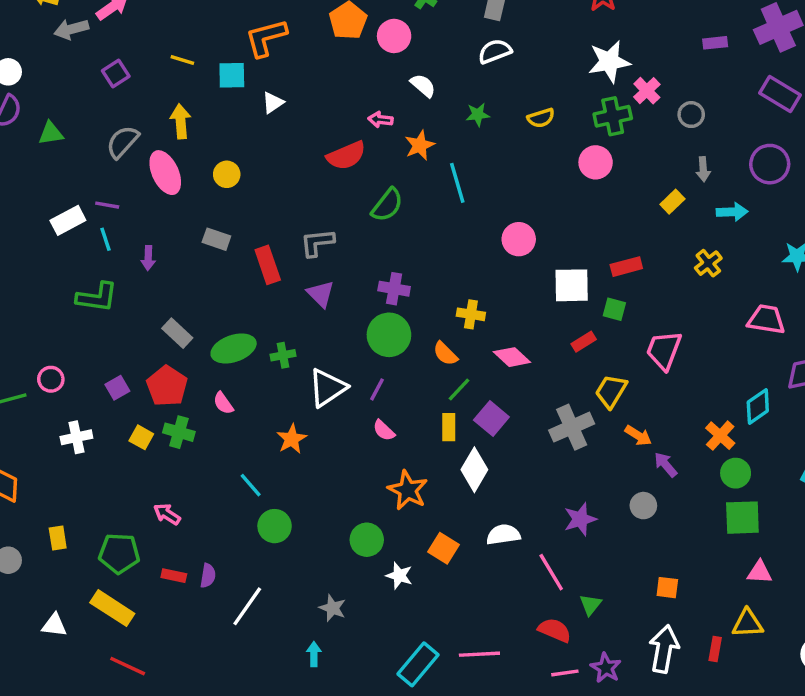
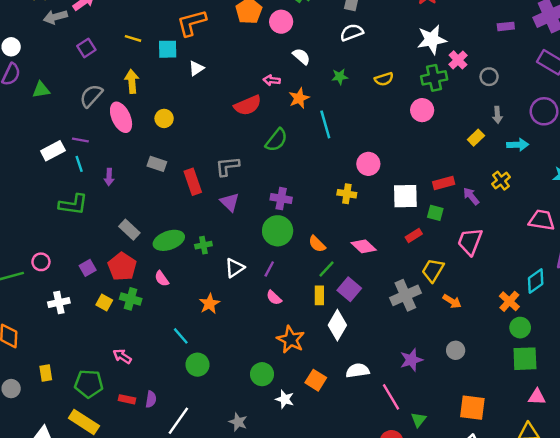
yellow cross: (471, 314) -> (347, 194), moved
white triangle: (327, 388) -> (235, 268), size x0.7
purple arrow: (666, 465) -> (471, 196), moved
orange square: (667, 588) -> (472, 408), size x1.6

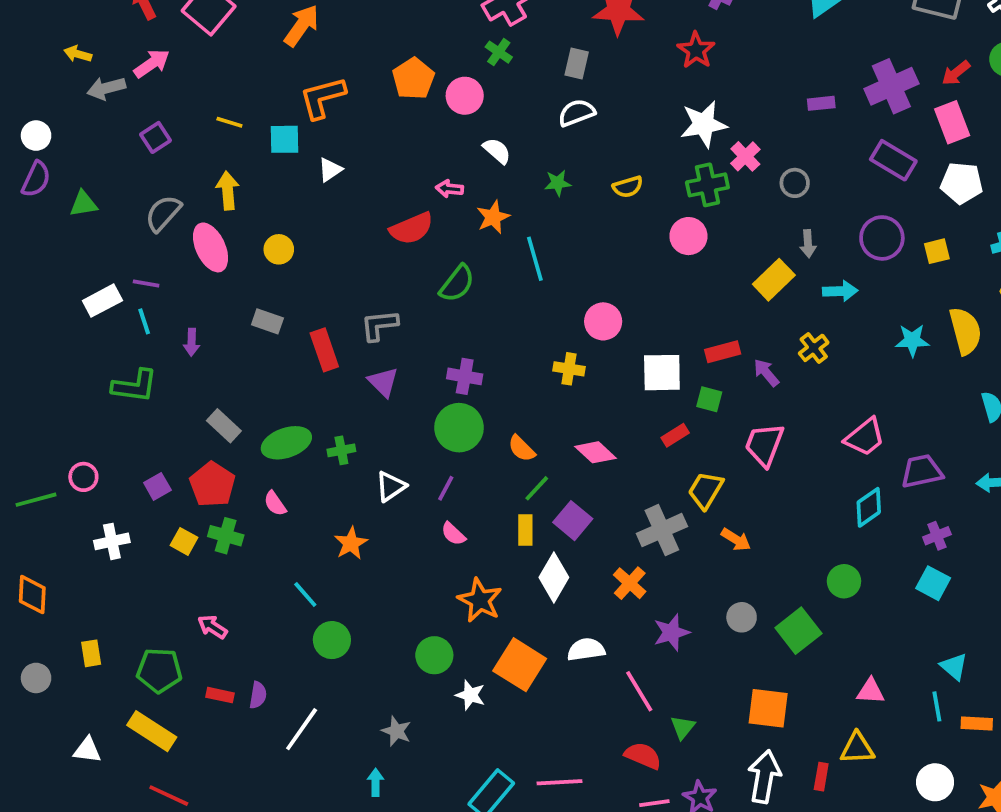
yellow rectangle: (476, 138) -> (774, 280), size x1.5
pink trapezoid: (542, 220) -> (865, 437), moved, turned 132
orange cross: (509, 301) -> (630, 583), moved
green square: (525, 359) -> (798, 631), moved, turned -36
orange square: (316, 380) -> (520, 665), size x1.5

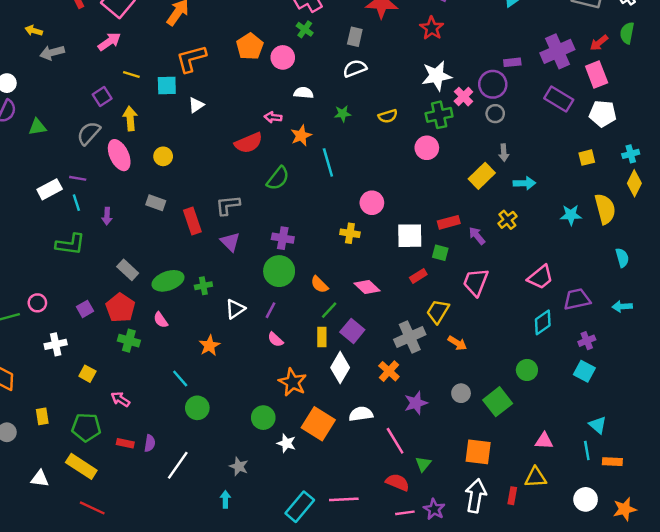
pink arrow: (152, 63) -> (109, 42), moved
purple square: (156, 137) -> (102, 97), moved
white semicircle: (497, 151) -> (304, 93), turned -36
purple circle: (882, 238) -> (493, 84), moved
yellow square: (184, 541) -> (87, 374), moved

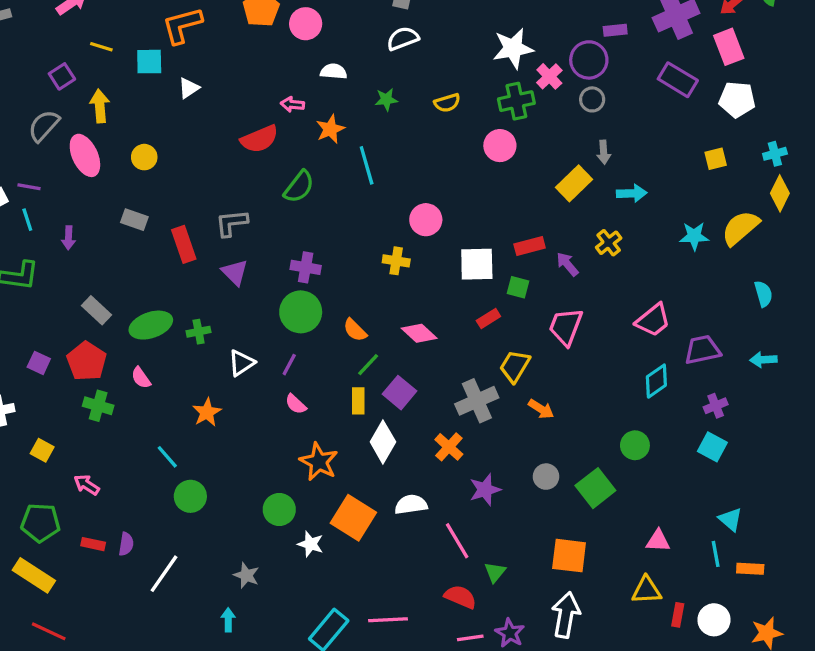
yellow semicircle: (605, 209) -> (740, 228), turned -116
purple square: (85, 309) -> (39, 363), turned -35
red rectangle: (512, 496) -> (678, 615), moved

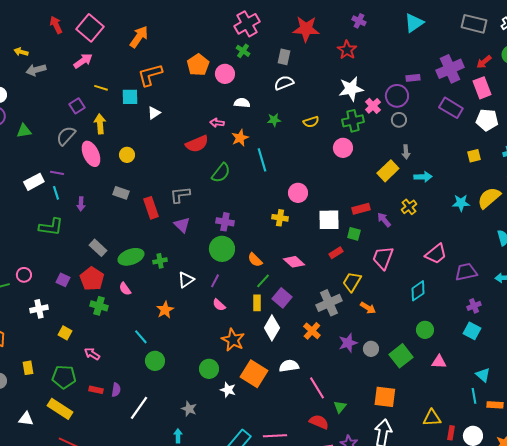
cyan diamond: (656, 381) -> (418, 291), moved
purple star: (485, 490) -> (348, 343), moved
pink triangle: (658, 541) -> (439, 362), moved

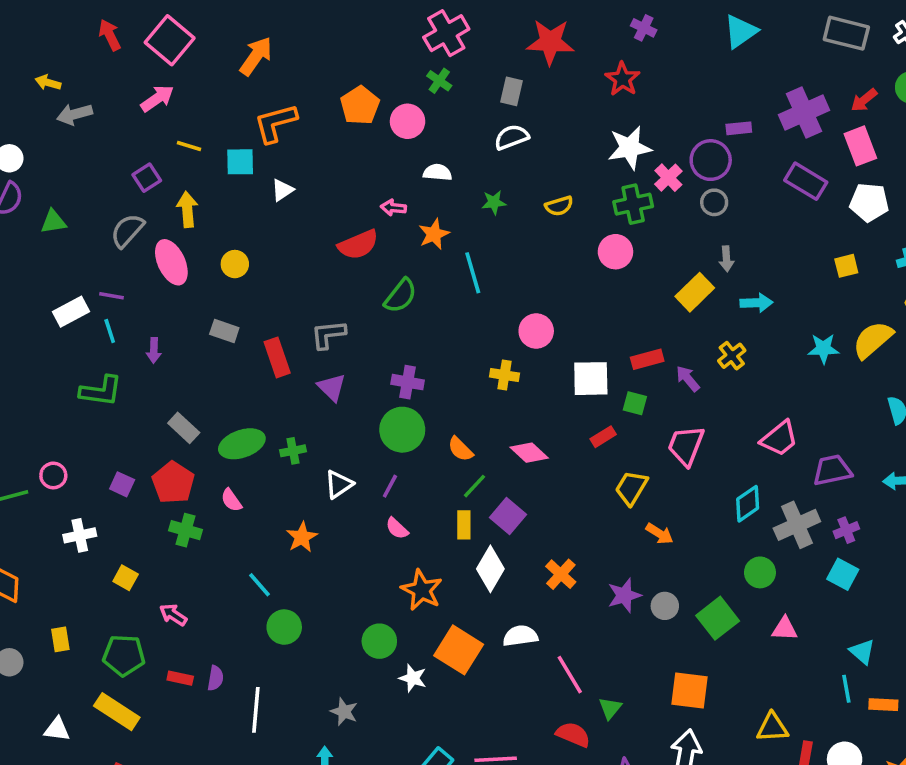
gray cross: (329, 303) -> (797, 525), moved
white line: (139, 408) -> (256, 710), turned -30

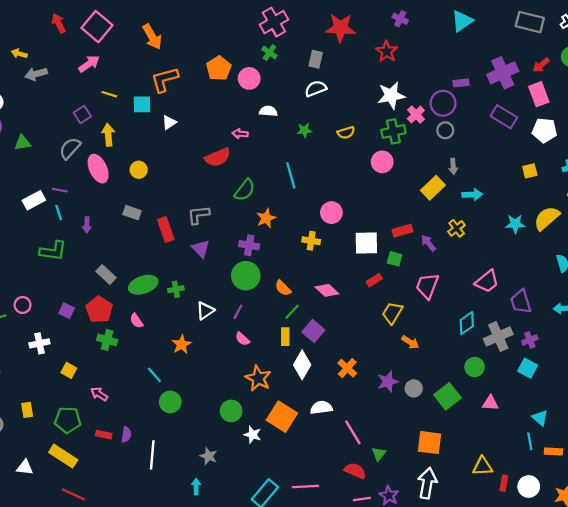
orange arrow: (256, 56) -> (152, 37), turned 115
orange star: (434, 234) -> (266, 218), moved
purple trapezoid: (832, 470) -> (521, 302), turned -95

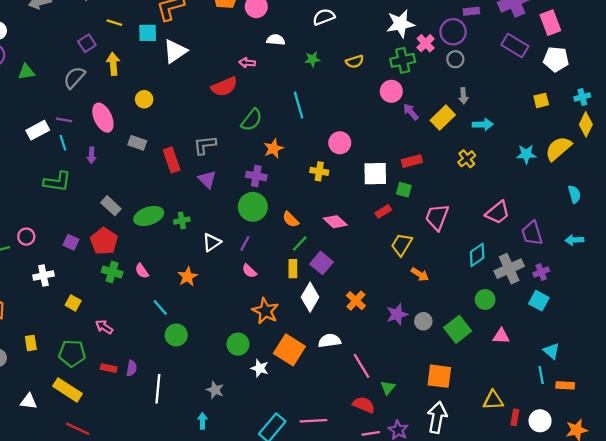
white triangle: (169, 122) -> (175, 51), size x1.6
pink ellipse: (98, 169) -> (103, 118), moved
purple arrow: (428, 243) -> (411, 112), moved
pink semicircle: (136, 321) -> (142, 271), moved

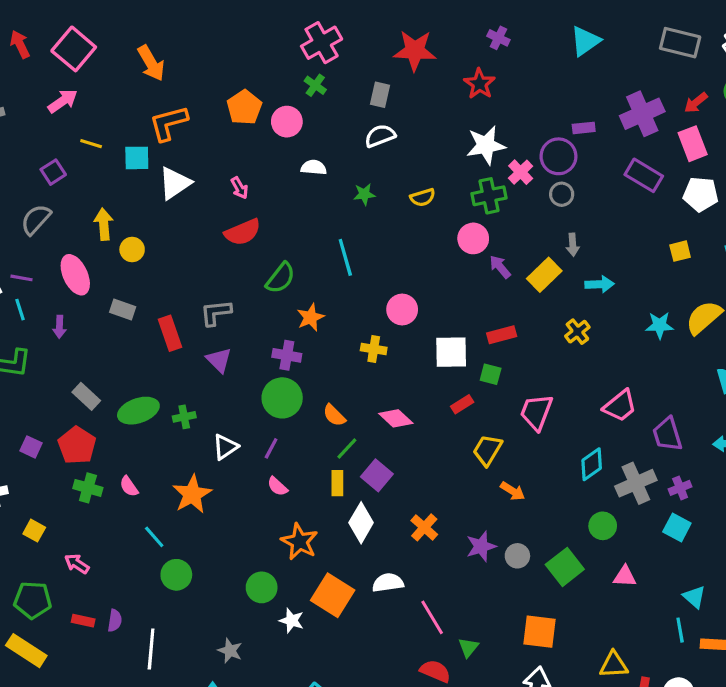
pink arrow: (247, 63) -> (239, 188), moved, turned -126
yellow arrow: (113, 64) -> (104, 224), moved
orange star: (188, 277) -> (192, 494), size x1.4

